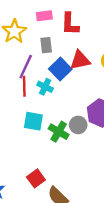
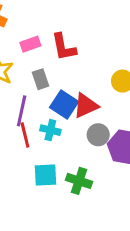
red triangle: (80, 60) -> (86, 106), moved
gray circle: (78, 125) -> (98, 135), moved

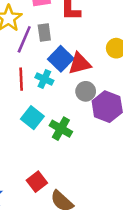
purple line: (22, 111) -> (24, 39), moved
cyan square: (45, 175) -> (32, 118), turned 30

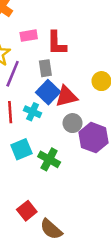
gray rectangle: (44, 32) -> (45, 68), moved
cyan square: (32, 118) -> (21, 149), turned 30

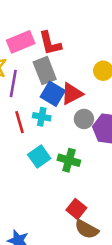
pink rectangle: (29, 36) -> (21, 42), size x1.5
gray rectangle: (45, 68) -> (45, 71), size x1.5
red square: (27, 211) -> (76, 209), moved

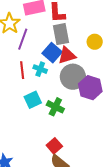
gray rectangle: (45, 71) -> (61, 34), moved
gray circle: (84, 119) -> (73, 77), size x1.6

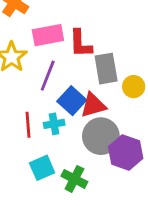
gray rectangle: (61, 34) -> (106, 69), moved
purple line: (23, 39) -> (48, 76), moved
cyan cross: (40, 69) -> (54, 124), turned -32

